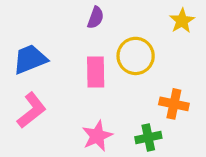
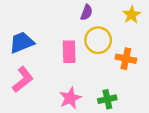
purple semicircle: (96, 18) -> (87, 12), moved
orange cross: (174, 104) -> (126, 59), moved

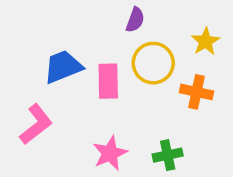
yellow star: (132, 15) -> (205, 41), moved
blue trapezoid: (22, 42) -> (63, 67), moved

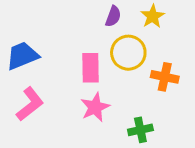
yellow star: (205, 41) -> (153, 16), moved
blue trapezoid: (63, 67) -> (22, 56), moved
pink star: (110, 153) -> (95, 107), moved

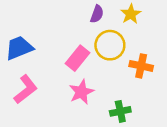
pink rectangle: (90, 68) -> (77, 58), turned 40

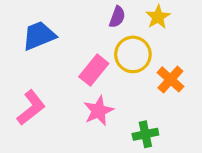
blue trapezoid: (19, 48) -> (39, 36), moved
orange cross: (141, 66) -> (170, 79), turned 30

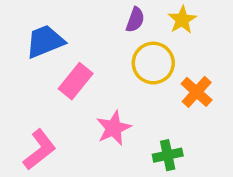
pink rectangle: (94, 70) -> (76, 81), moved
pink L-shape: (31, 108) -> (40, 150), moved

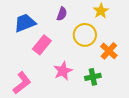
purple semicircle: (135, 20) -> (62, 14), moved
green cross: (168, 155) -> (93, 77), moved

